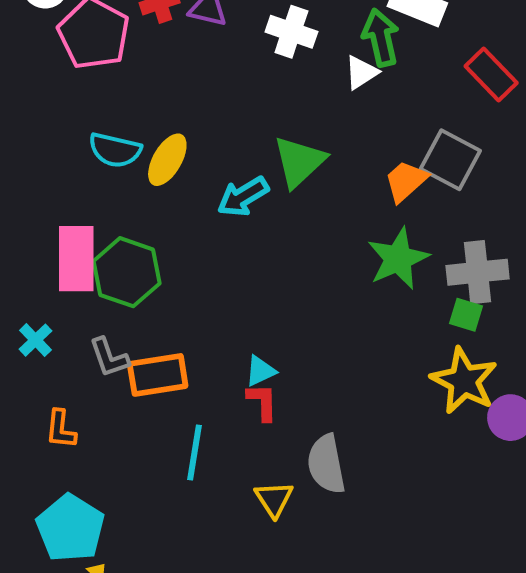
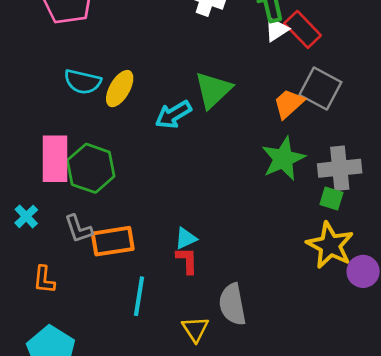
white triangle: (361, 72) -> (276, 29), moved
red rectangle: (491, 74) -> (303, 29), moved

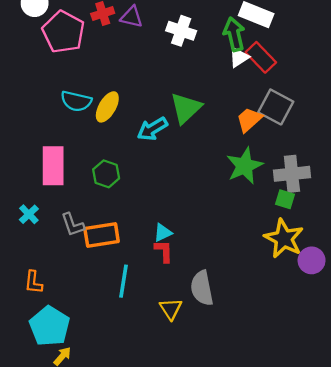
green hexagon: (91, 168) -> (106, 174), moved, size x0.7
orange L-shape: (44, 280) -> (33, 282), moved

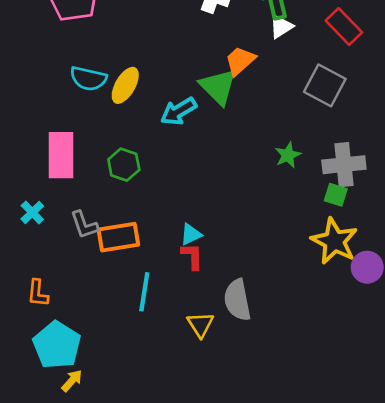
red rectangle: (261, 57) -> (344, 27), moved
green triangle: (186, 108) -> (218, 87), turned -32
orange trapezoid: (249, 120) -> (240, 61), moved
green star: (245, 166) -> (288, 155), size x0.6

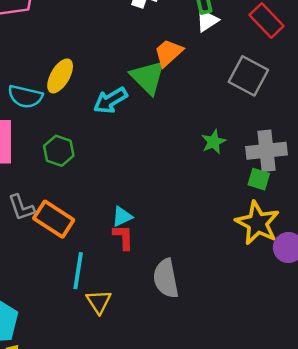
cyan semicircle: (88, 79) -> (25, 97), moved
orange rectangle: (118, 237) -> (54, 219), turned 42
yellow triangle: (200, 325) -> (99, 302), moved

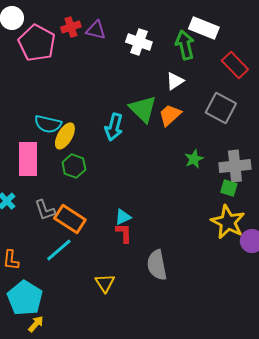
white triangle: (207, 20) -> (175, 81), moved
orange trapezoid: (168, 53) -> (170, 115), moved
yellow ellipse: (60, 76) -> (65, 136), moved
cyan arrow: (110, 100) -> (114, 127), turned -44
cyan line: (78, 271) -> (59, 250), moved, turned 40

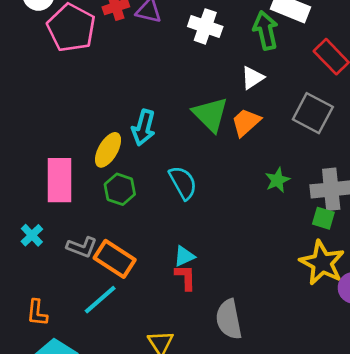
cyan semicircle: (48, 124) -> (183, 183), moved, turned -132
cyan arrow: (114, 127) -> (143, 128), moved
gray L-shape: (45, 210) -> (82, 247), turned -50

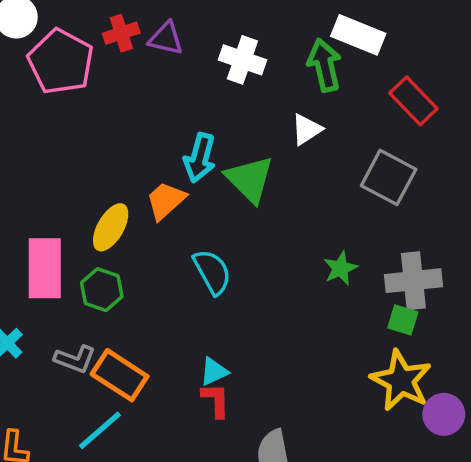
orange trapezoid: (246, 122) -> (166, 201), moved
cyan arrow: (143, 128) -> (200, 158), moved
green hexagon: (120, 189) -> (102, 290), moved

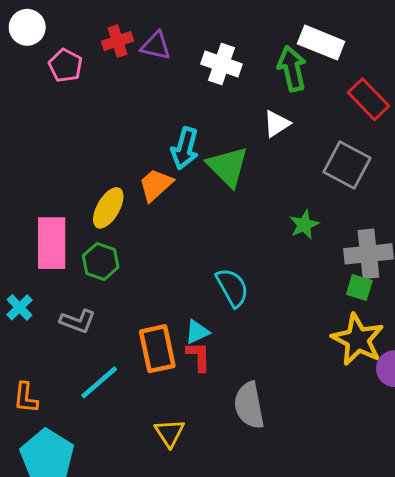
pink pentagon: (61, 62) -> (65, 66), size x0.6
green star: (340, 268) -> (304, 225), moved
cyan semicircle: (212, 272) -> (232, 287), moved
orange rectangle: (120, 375) -> (157, 349), moved, turned 45

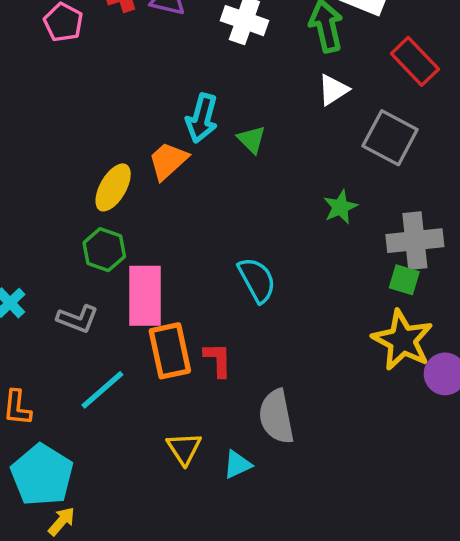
white triangle: (277, 124) -> (333, 90), moved
green triangle: (228, 167) -> (252, 140), size x0.6
pink rectangle: (52, 243) -> (145, 296), moved
cyan triangle: (197, 332) -> (237, 464), moved

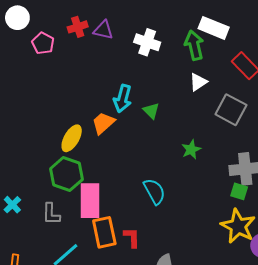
green star: (340, 207) -> (191, 150), moved
green hexagon: (104, 250) -> (66, 174), size x1.4
gray L-shape: (78, 319) -> (51, 214), turned 70

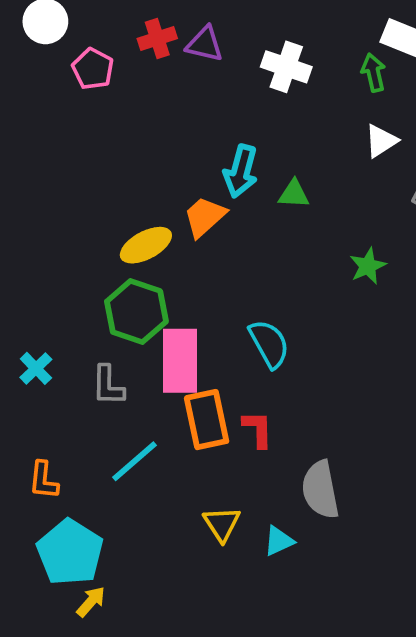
green arrow: (194, 45) -> (373, 73), size x0.7
green triangle: (151, 111) -> (294, 194), turned -42
yellow ellipse: (72, 138) -> (146, 245), turned 32
cyan semicircle: (154, 191) -> (269, 344), moved

